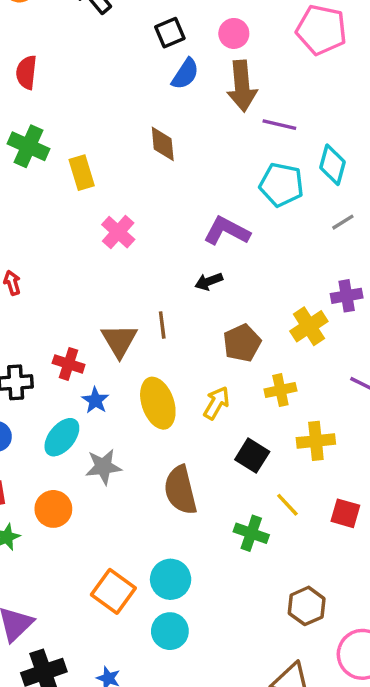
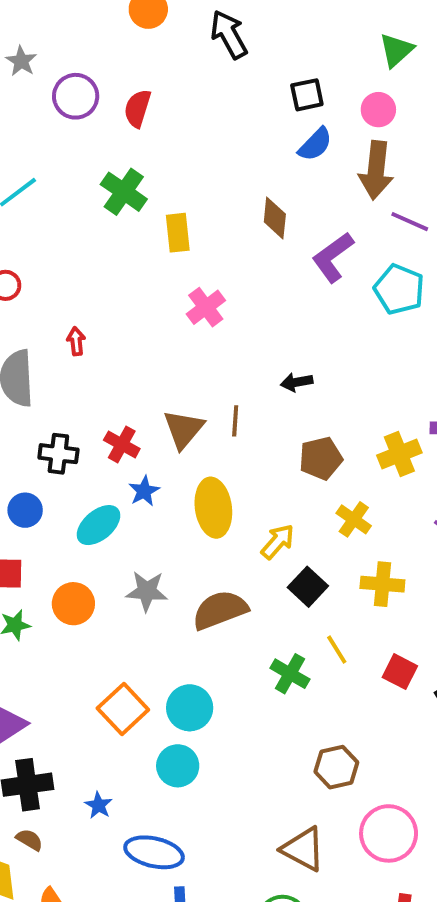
purple L-shape: (227, 231) -> (333, 257), moved, turned -75
yellow cross: (280, 390) -> (354, 519), turned 36
yellow arrow: (216, 403) -> (278, 542), moved
gray star: (103, 467) -> (147, 591), moved
brown semicircle: (180, 490) -> (220, 610), turned 72

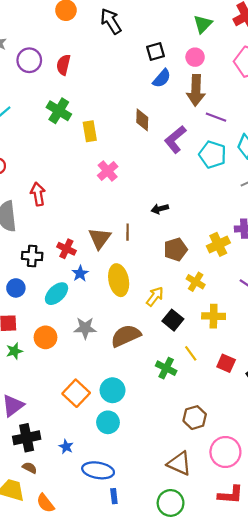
red arrow: (76, 341) -> (38, 194), size x1.5

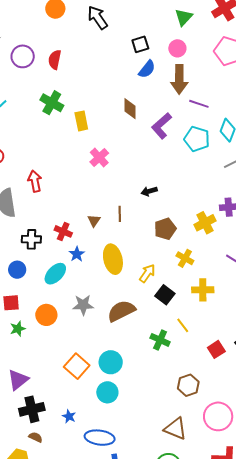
brown triangle: (100, 238) -> (94, 221), size x0.6
red square: (226, 363) -> (216, 349), moved, turned 36

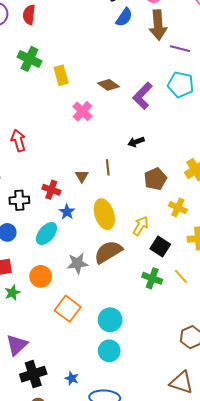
brown diamond: (130, 109) -> (108, 85), moved, turned -50
purple L-shape: (161, 126) -> (143, 96), moved
brown semicircle: (121, 311) -> (108, 252), moved
green cross: (160, 340) -> (152, 278), moved
orange square: (77, 366) -> (68, 309), moved

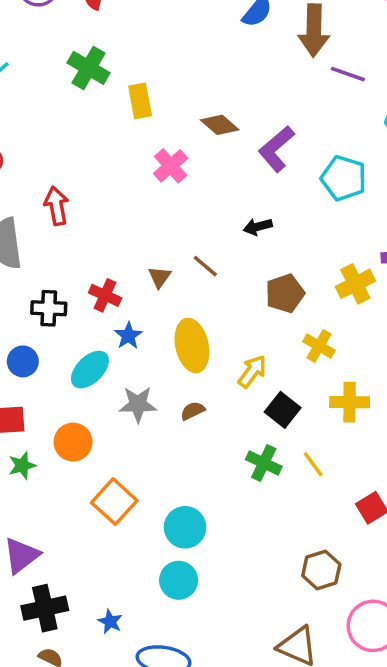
cyan pentagon: (181, 85) -> (344, 178), moved
brown line: (108, 167) -> (205, 266), turned -49
brown semicircle: (108, 252) -> (193, 411), size x0.5
gray star: (77, 263) -> (138, 404), moved

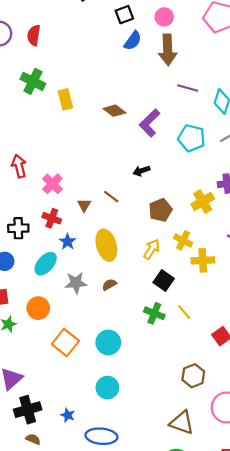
purple line: (348, 74) -> (188, 88), moved
pink cross: (171, 166) -> (52, 184), moved
yellow arrow: (252, 371) -> (152, 249), moved
yellow cross: (350, 402) -> (203, 260), moved
cyan circle: (185, 527) -> (108, 342), moved

